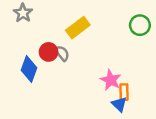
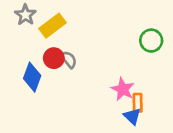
green circle: (140, 25) -> (151, 41), moved
yellow rectangle: (78, 28) -> (52, 26), moved

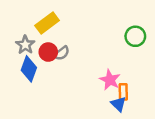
gray star: (25, 15) -> (25, 45), moved
gray semicircle: (69, 59) -> (62, 53), turned 91

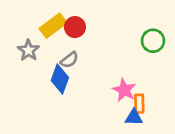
red circle: (48, 52) -> (75, 27), moved
blue diamond: (29, 69) -> (60, 79), moved
blue triangle: (118, 104) -> (134, 117), turned -42

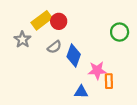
blue diamond: (60, 79) -> (74, 55), moved
pink star: (124, 90) -> (97, 70), turned -30
blue triangle: (134, 117) -> (81, 92), moved

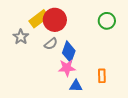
red circle: (59, 21) -> (55, 20), size x1.5
green circle: (120, 32) -> (107, 21), moved
pink star: (97, 70) -> (67, 68), moved

